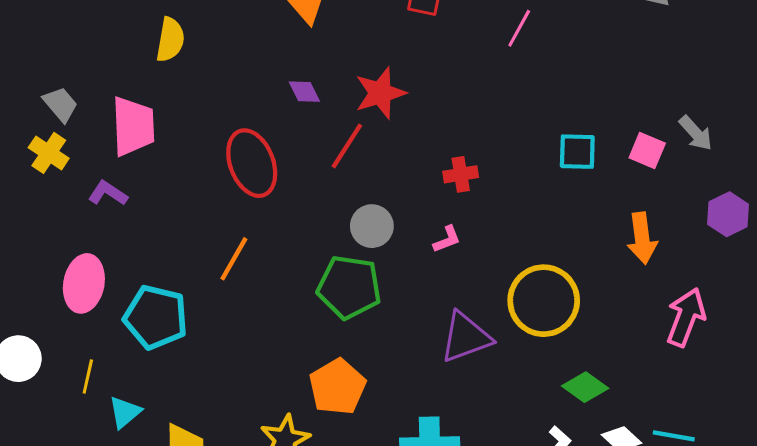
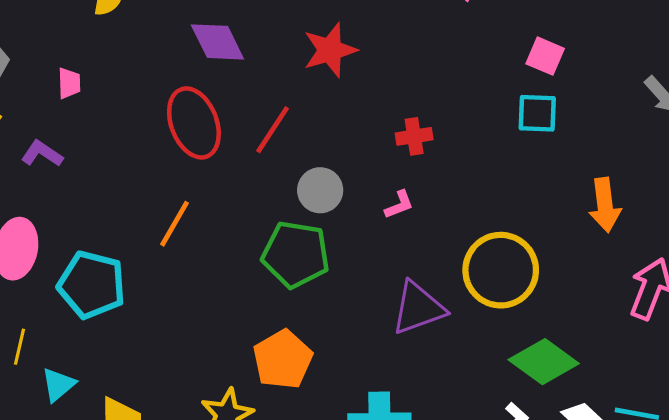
purple diamond: (304, 92) -> (217, 42), moved, size x1.6
pink trapezoid: (133, 126) -> (69, 83), size x0.5
red line: (347, 146) -> (273, 130), moved
pink square: (647, 150) -> (545, 56), moved
green diamond: (585, 387) -> (544, 362), size x1.4

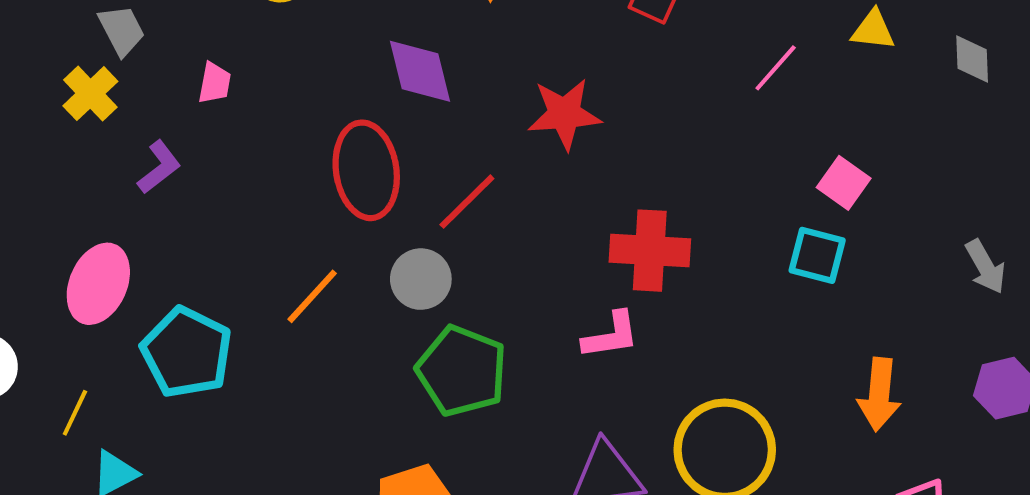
red cross: (414, 136) -> (650, 251), size x1.6
purple L-shape: (42, 154) -> (159, 167), turned 96
gray circle: (320, 190) -> (421, 279), moved
pink L-shape: (399, 205) -> (611, 335), size x1.4

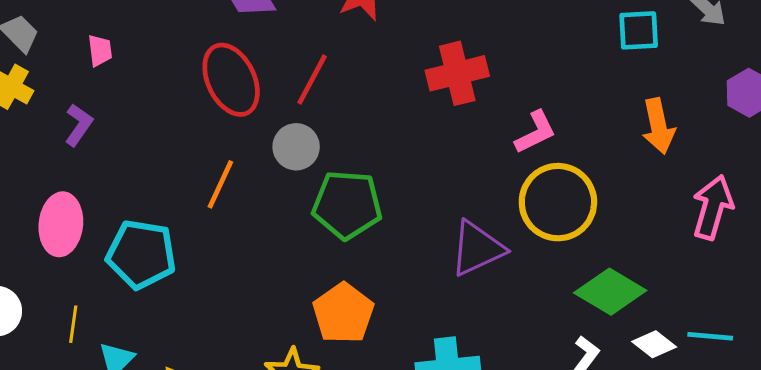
cyan square: (817, 255) -> (639, 30), moved
pink L-shape: (611, 335) -> (535, 132), moved

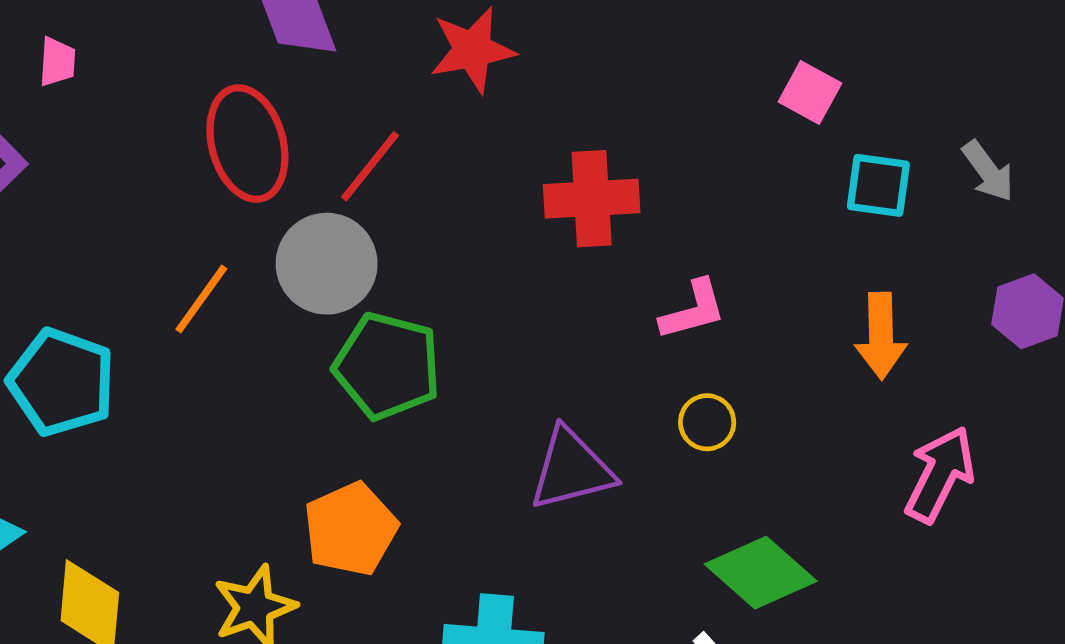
gray circle: (296, 147) -> (327, 264), size x1.4
yellow circle: (558, 202) -> (707, 422), size x0.5

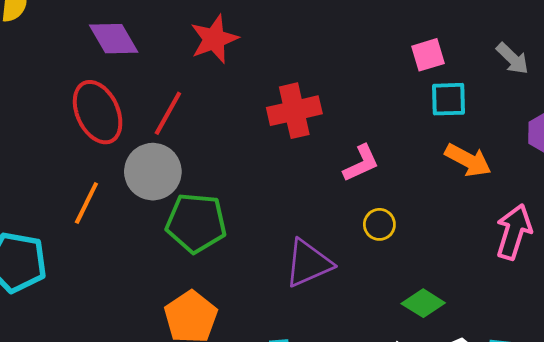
pink square: (810, 92) -> (428, 55), moved, turned -36
cyan square: (878, 185) -> (448, 99), moved
orange arrow: (881, 336) -> (468, 160), turned -51
green diamond: (761, 573) -> (423, 303), size x0.7

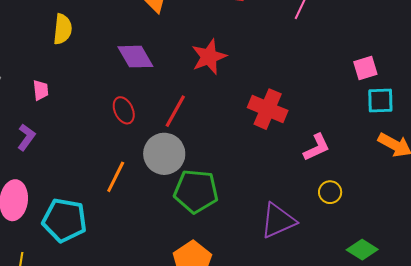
red cross: (294, 111) -> (268, 109), turned 36
red ellipse: (98, 112) -> (124, 110), size x0.6

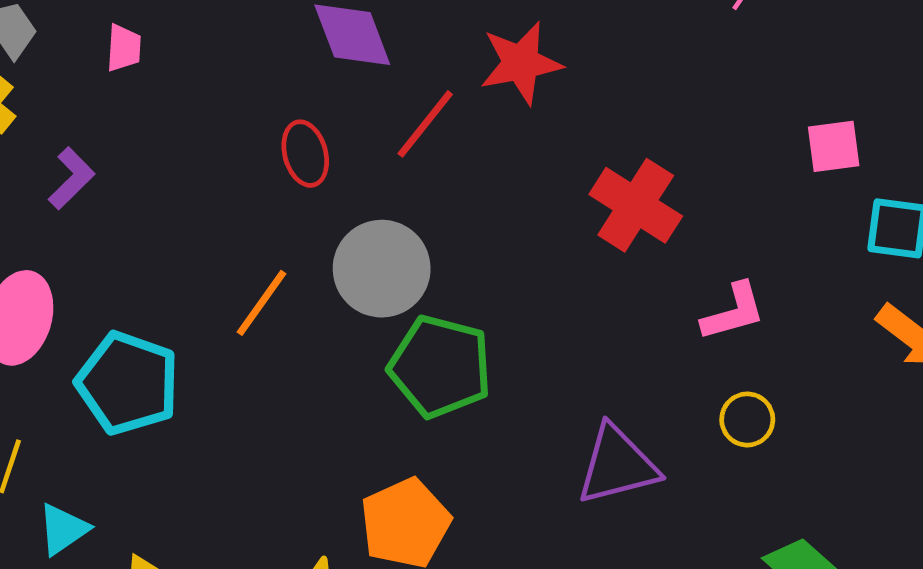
pink square: (365, 68) -> (834, 146), moved
pink trapezoid: (41, 90) -> (124, 48), moved
red line: (175, 111) -> (425, 124), moved

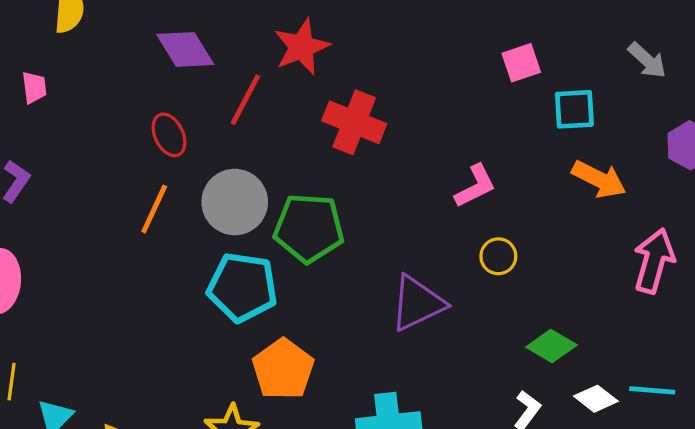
red cross: (636, 205) -> (354, 122), moved
orange line: (261, 303) -> (154, 209), moved
green pentagon: (440, 367) -> (309, 228), moved
cyan pentagon: (128, 383) -> (242, 287), moved

